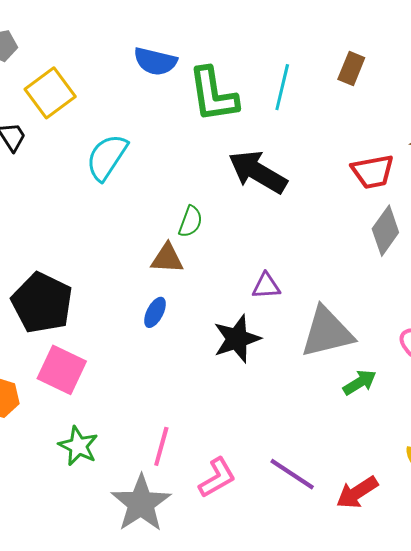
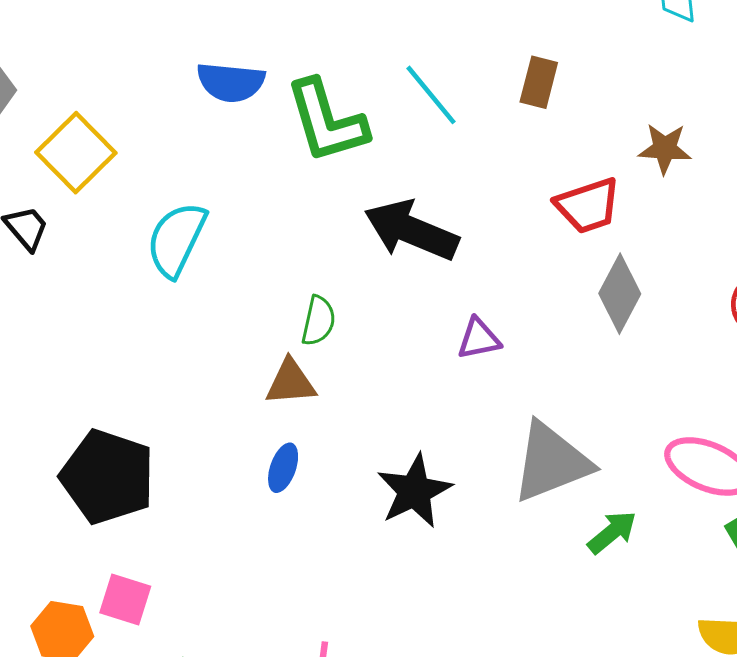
brown rectangle: (351, 68) -> (539, 82), moved
cyan line: (282, 87) -> (431, 95), turned -45
purple triangle: (266, 286) -> (479, 339), moved
pink square: (62, 370) -> (125, 600), moved, size x0.7

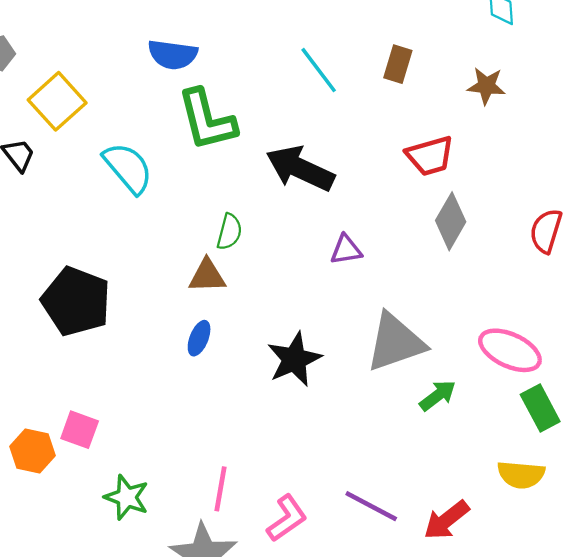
green L-shape: (327, 121) -> (207, 120), moved
brown star: (665, 149) -> (486, 86), moved
cyan semicircle: (176, 239) -> (128, 168), turned 112
black pentagon: (108, 477) -> (76, 301), moved

